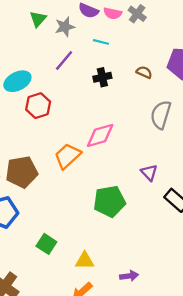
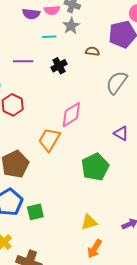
gray star: (65, 27) -> (71, 26), moved
purple line: (64, 61) -> (23, 61), turned 66
gray semicircle: (161, 115) -> (117, 83), turned 35
green square: (46, 244) -> (35, 212), moved, turned -30

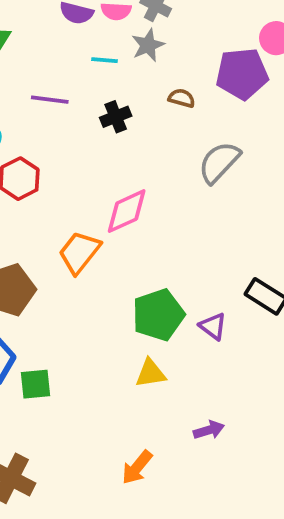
purple triangle: (121, 133) -> (213, 326), moved
yellow triangle: (89, 222) -> (151, 373), moved

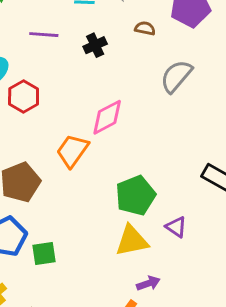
purple triangle: (213, 326) -> (176, 227), moved
yellow triangle: (151, 373) -> (132, 241), size x1.4
purple arrow: (209, 430) -> (148, 283), moved

